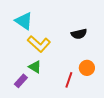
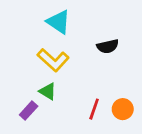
cyan triangle: (24, 21) -> (59, 22), moved
orange circle: (87, 68) -> (123, 109), moved

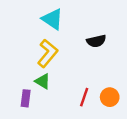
yellow L-shape: (53, 60) -> (48, 53), turned -92
purple rectangle: (29, 110) -> (26, 98), turned -35

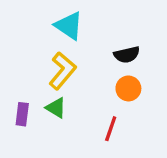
orange circle: (110, 97) -> (128, 88), moved
purple rectangle: (26, 98) -> (22, 114), moved

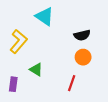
yellow L-shape: (62, 71) -> (18, 41), moved
purple rectangle: (22, 114) -> (13, 84), moved

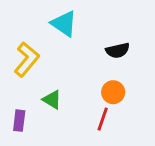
orange circle: (83, 57) -> (113, 92), moved

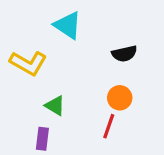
yellow L-shape: (27, 59) -> (28, 63), turned 80
purple rectangle: (19, 121) -> (42, 139), moved

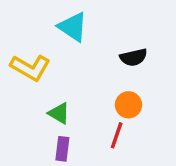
purple rectangle: (42, 139) -> (62, 149), moved

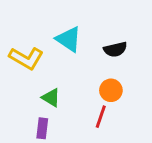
cyan triangle: (73, 27) -> (69, 39), moved
purple rectangle: (62, 149) -> (42, 128), moved

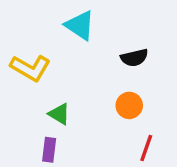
cyan triangle: (69, 39) -> (80, 25), moved
red line: (101, 117) -> (146, 148), moved

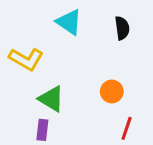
black semicircle: (134, 58) -> (122, 28), moved, turned -85
green triangle: (59, 114) -> (51, 99), size x1.4

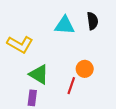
cyan triangle: (69, 22) -> (65, 25), moved, turned -30
red line: (127, 128) -> (71, 86), moved

